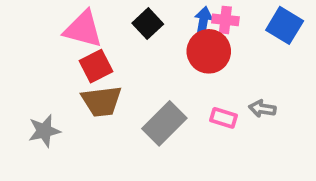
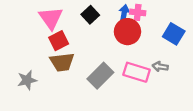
blue square: (285, 25) -> (174, 34), moved
pink triangle: (83, 29) -> (51, 18), turned 40
pink rectangle: (224, 118) -> (137, 72), size x1.6

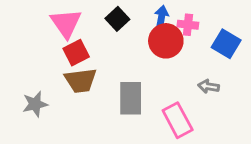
pink cross: (138, 12) -> (188, 25), moved
pink rectangle: (137, 72) -> (178, 120), moved, turned 45
gray rectangle: (100, 76) -> (131, 98), turned -45

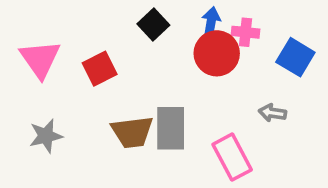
pink triangle: (66, 23) -> (40, 59), moved
brown trapezoid: (81, 81) -> (132, 132), moved

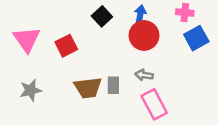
pink cross: (246, 32) -> (185, 13), moved
blue square: (295, 57) -> (196, 38), turned 30
gray arrow: (272, 113) -> (144, 75), moved
gray rectangle: (171, 128) -> (113, 85), size x0.6

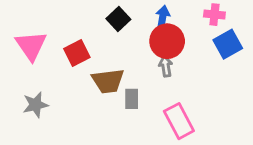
gray arrow: (144, 75) -> (166, 66), moved, turned 72
brown trapezoid: (88, 88) -> (108, 81), moved

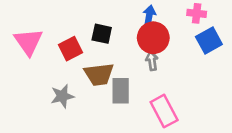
black square: (118, 19) -> (102, 34), moved, turned -35
gray rectangle: (132, 99) -> (121, 91), size x1.4
gray star: (35, 105) -> (62, 96), moved

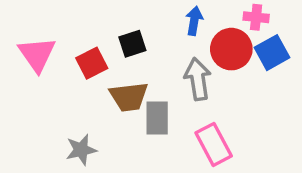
black square: (102, 34) -> (132, 44), turned -30
red circle: (153, 38) -> (231, 49), moved
gray arrow: (152, 61) -> (198, 79), size x1.6
gray star: (62, 96) -> (81, 150), moved

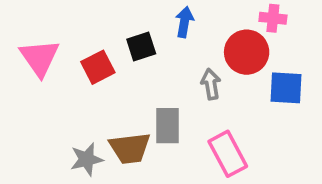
blue arrow: (194, 21) -> (184, 22), moved
blue square: (272, 53) -> (286, 88), moved, turned 32
gray arrow: (198, 79) -> (211, 84), size x0.7
brown trapezoid: (129, 97) -> (130, 148), moved

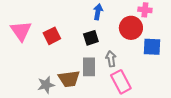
black square: (141, 46) -> (91, 38), moved
gray arrow: (211, 84) -> (111, 59), moved

